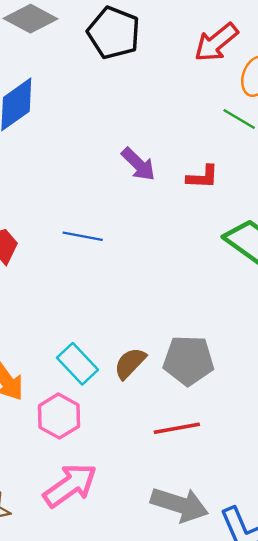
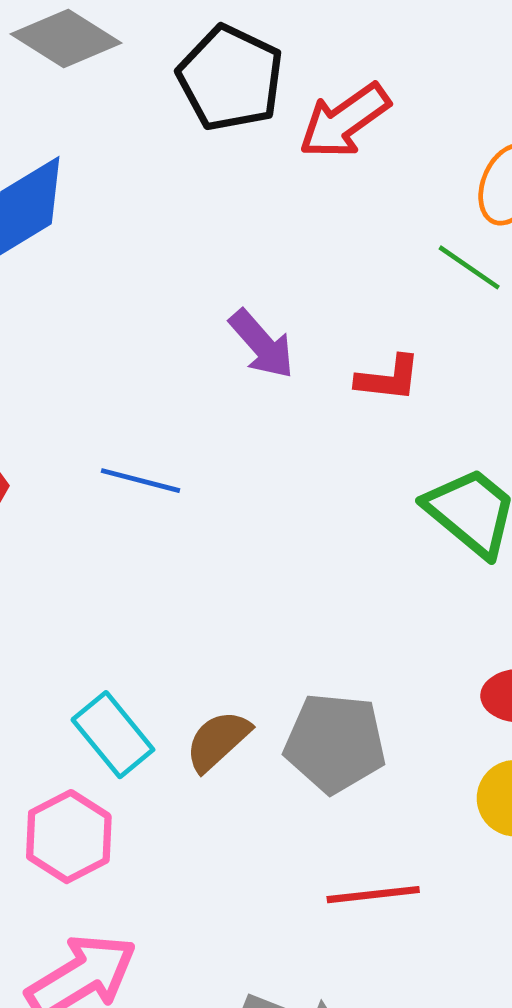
red arrow: (216, 42) -> (344, 121), moved
red line: (177, 428) -> (373, 895), moved

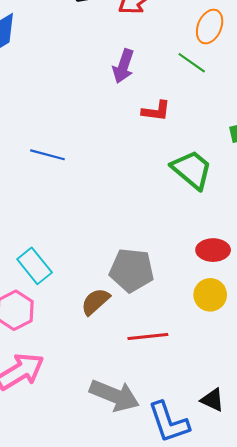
purple arrow: (262, 344) -> (123, 66), moved, turned 60
brown semicircle: (218, 741) -> (95, 302), moved

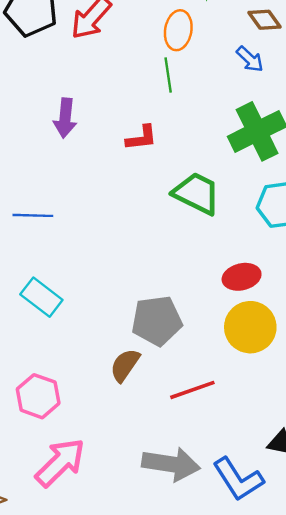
green line: (192, 63) -> (168, 75), turned 60
purple arrow: (123, 66) -> (65, 118), moved
cyan rectangle: (35, 266) -> (41, 297), moved
yellow circle: (210, 295) -> (250, 327), size x1.4

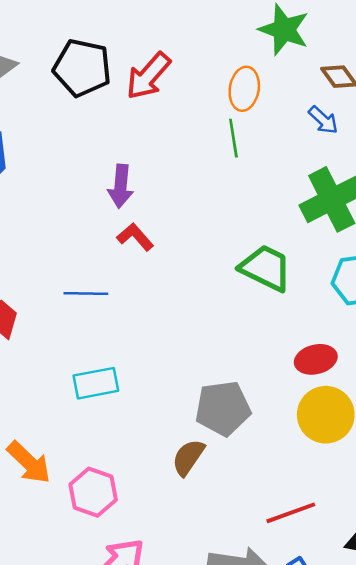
red L-shape: (141, 138) -> (135, 237), moved, turned -124
cyan rectangle: (41, 297) -> (96, 383), turned -48
red line: (192, 390) -> (291, 513), moved

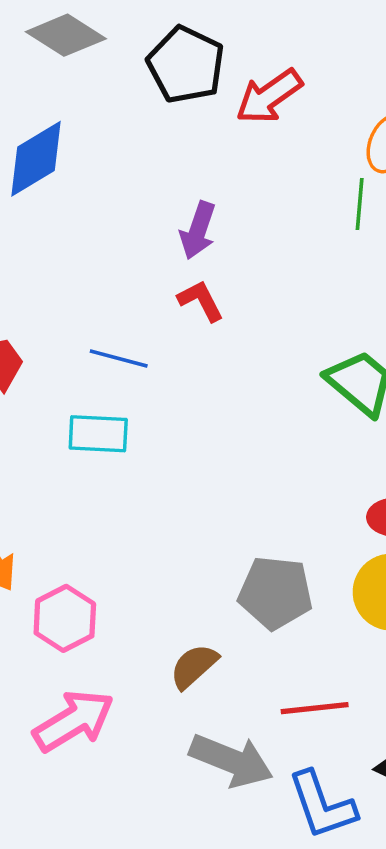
cyan rectangle: (96, 383) -> (98, 434), moved
gray pentagon: (223, 408) -> (275, 593), moved
brown semicircle: (188, 457) -> (194, 666), moved

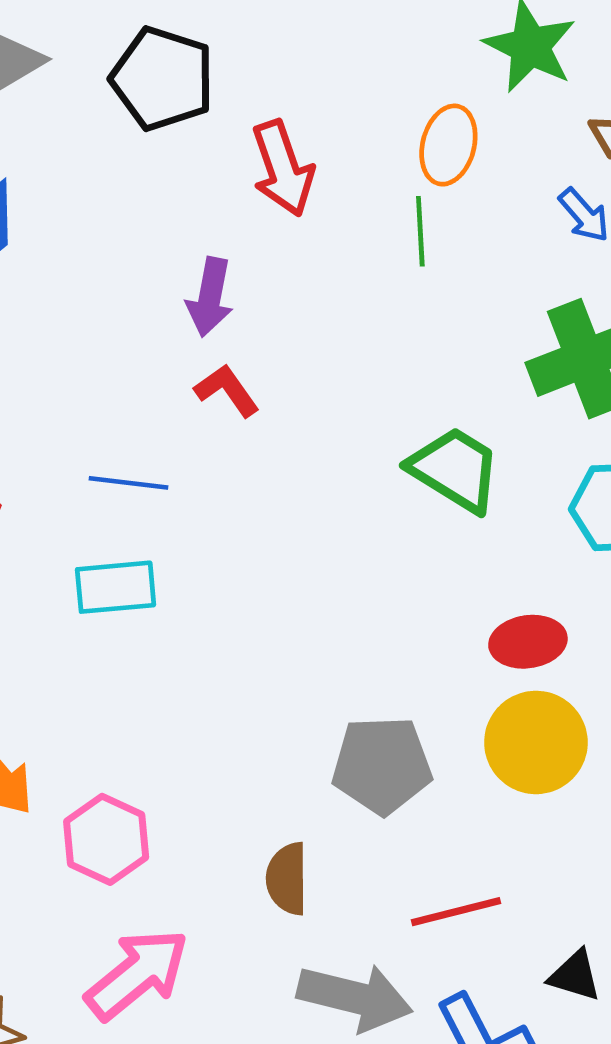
red arrow: (269, 96) -> (283, 168), moved, turned -66
brown semicircle: (194, 666) -> (287, 879), turned -40

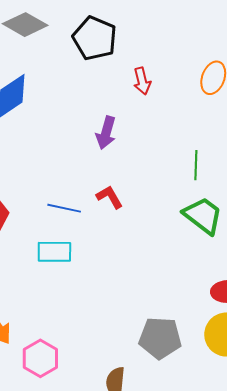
red arrow: (283, 168) -> (142, 81), size x0.7
green line: (420, 231) -> (196, 165), moved
red L-shape: (227, 390) -> (110, 197), moved

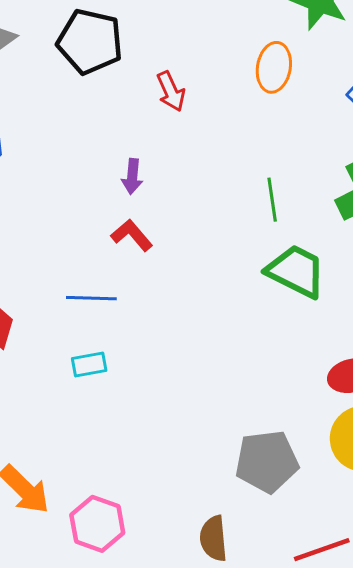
purple arrow: (106, 133) -> (132, 177), size x0.7
red L-shape: (110, 197) -> (132, 235), moved
cyan rectangle: (54, 252) -> (89, 364), size x0.7

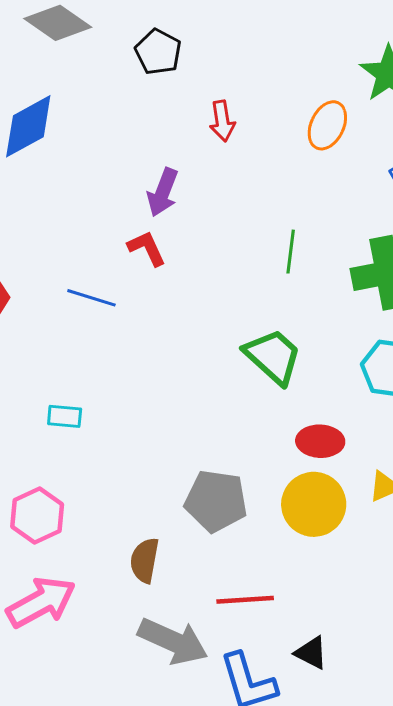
black pentagon: (90, 42) -> (158, 52), size x0.7
purple arrow: (132, 177) -> (163, 192), size x1.4
green trapezoid: (296, 271) -> (273, 356), moved
cyan rectangle: (89, 364) -> (65, 416), moved

